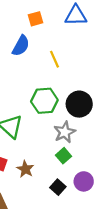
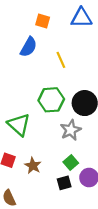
orange square: (35, 19) -> (43, 21), turned 32
green square: (63, 156) -> (71, 162), moved
black square: (58, 187) -> (64, 183), turned 32

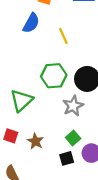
green triangle: (19, 125) -> (21, 100), turned 35

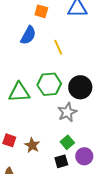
green triangle: (21, 100) -> (19, 92), moved, turned 40

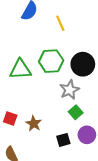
green square: (67, 142) -> (76, 112), moved

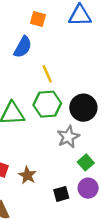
yellow line: (60, 23) -> (47, 74), moved
green square: (76, 112) -> (86, 162), moved

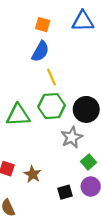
blue semicircle: (23, 47) -> (40, 51), moved

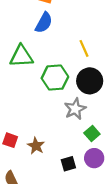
yellow line: (52, 77) -> (84, 48), moved
green triangle: (18, 115) -> (21, 56), moved

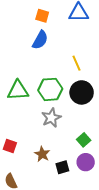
green triangle: (21, 56) -> (18, 90), moved
gray star: (75, 109) -> (51, 118), moved
brown star: (36, 146) -> (42, 154), moved

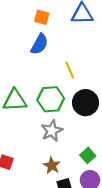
yellow line: (77, 63) -> (70, 70), moved
brown star: (42, 154) -> (52, 166), moved

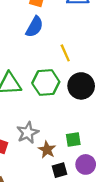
gray star: (52, 131) -> (28, 133), moved
green square: (88, 155) -> (73, 139), moved, turned 32

